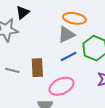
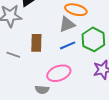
brown rectangle: (37, 68) -> (36, 43), moved

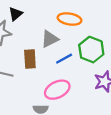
gray triangle: (67, 24) -> (50, 39), moved

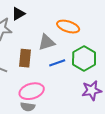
pink ellipse: (57, 90) -> (32, 91), moved

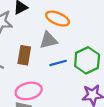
orange ellipse: (68, 27) -> (58, 19), moved

